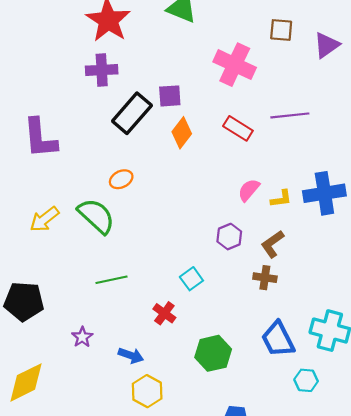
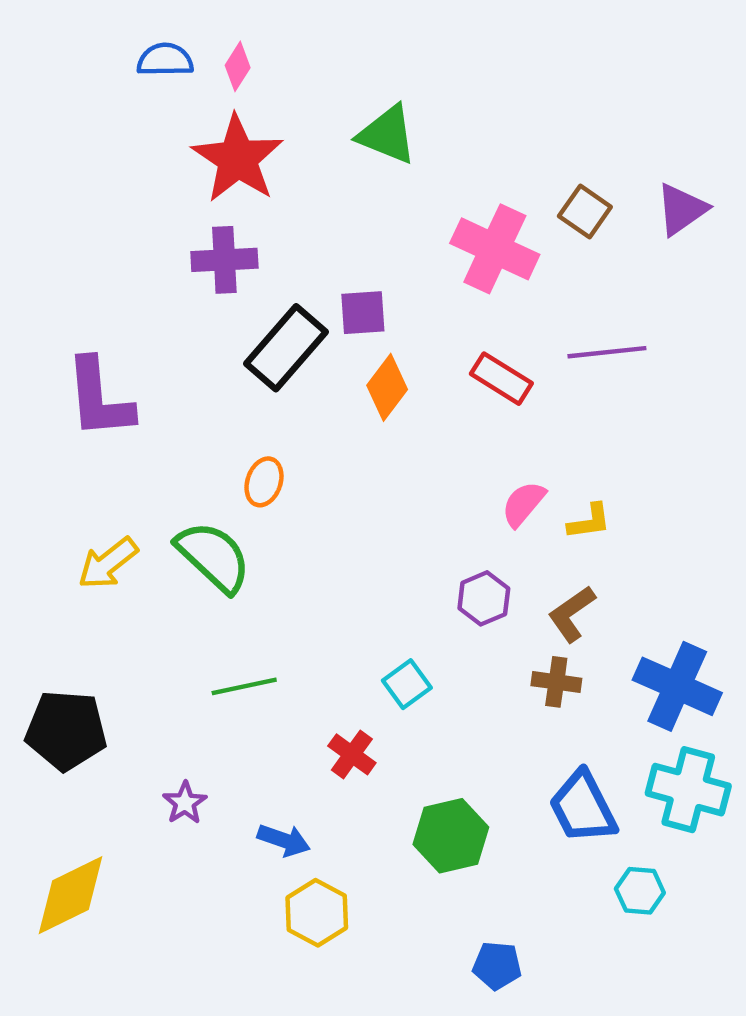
brown square: (281, 30) -> (585, 212), moved, turned 30
orange ellipse: (121, 179) -> (264, 482), turned -45
blue cross: (324, 193) -> (677, 686), moved, turned 33

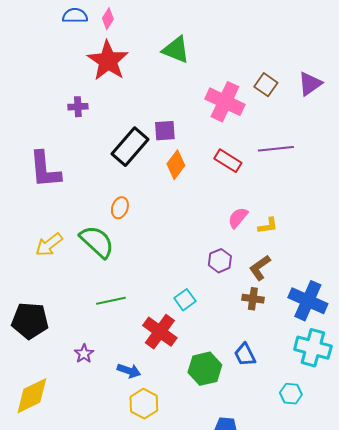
purple cross: (224, 260) -> (78, 107), moved, size x0.7
red cross: (352, 754) -> (160, 332), size x1.6
blue trapezoid: (583, 807) -> (245, 355), moved, size x0.7

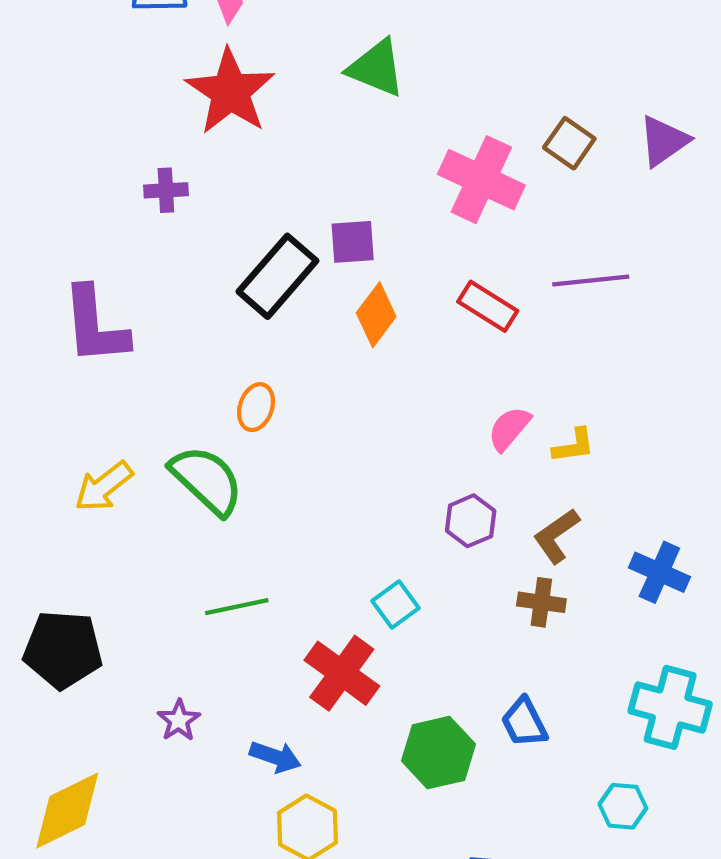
blue cross: (308, 301) -> (659, 572), moved, size x0.7

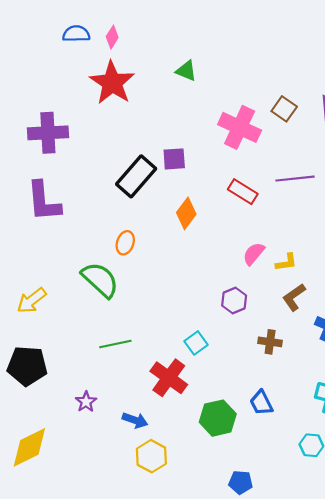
green triangle: (376, 68) -> (186, 71), size x0.7
purple cross: (166, 190) -> (48, 133), moved, size x1.8
orange diamond: (376, 315) -> (186, 213), moved
yellow arrow: (104, 486) -> (32, 300), moved
brown L-shape: (556, 536) -> (294, 297), moved

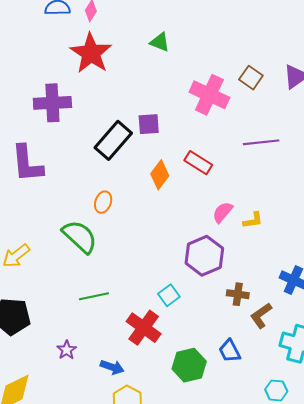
purple cross: (48, 133) -> (52, 103), moved
red rectangle: (243, 192) -> (198, 163), moved
brown L-shape: (294, 297) -> (261, 316), moved
purple hexagon: (234, 300) -> (204, 256), size x1.6

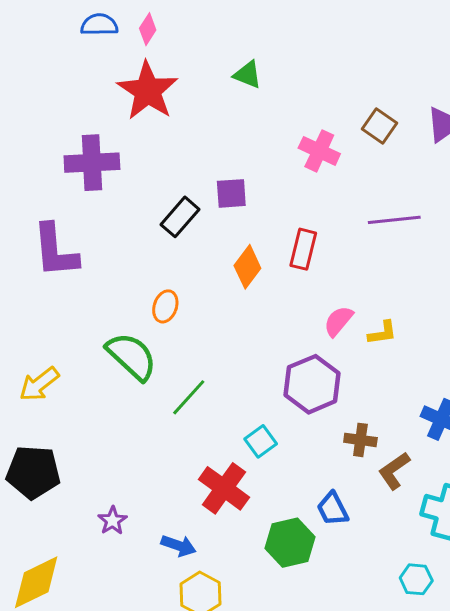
pink cross: (209, 95) -> (319, 151), size x0.7
black rectangle: (113, 140) -> (180, 217), size x0.7
red rectangle: (198, 163) -> (303, 249), turned 72
green line: (94, 296) -> (189, 397), moved, turned -36
blue trapezoid: (230, 351) -> (333, 509), moved

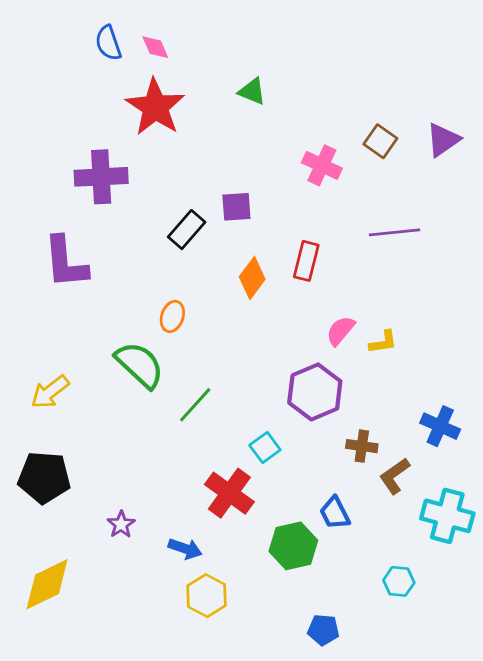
blue semicircle: (99, 25) -> (108, 43), turned -108
pink diamond: (148, 29) -> (155, 47), turned -56
cyan hexagon: (416, 579) -> (399, 581), moved

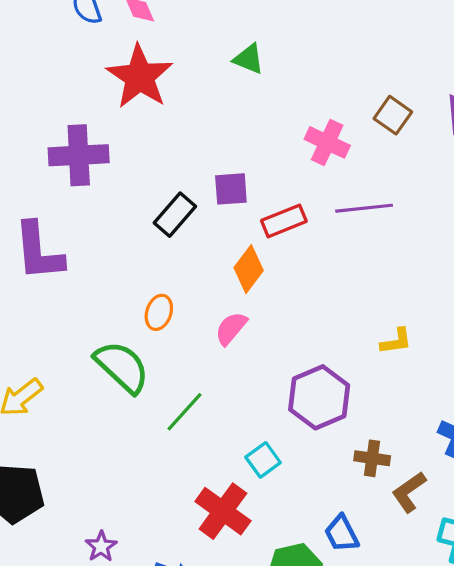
purple line: (395, 232) -> (364, 208), moved
red rectangle: (306, 261) -> (284, 221), moved, turned 54
pink semicircle: (340, 331) -> (231, 328), moved

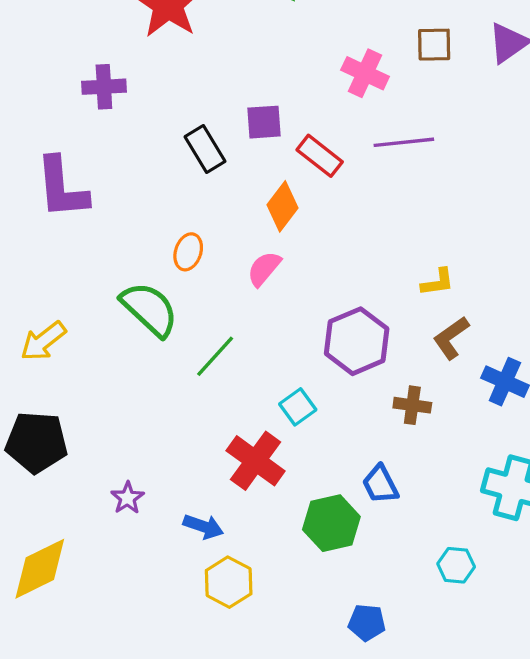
brown square: (393, 115) -> (434, 45), turned -36
purple cross: (79, 155) -> (104, 87), size x0.7
black rectangle: (175, 215) -> (205, 149), turned -72
red rectangle: (284, 221) -> (320, 156), turned 60
brown L-shape: (409, 492) -> (451, 338), moved

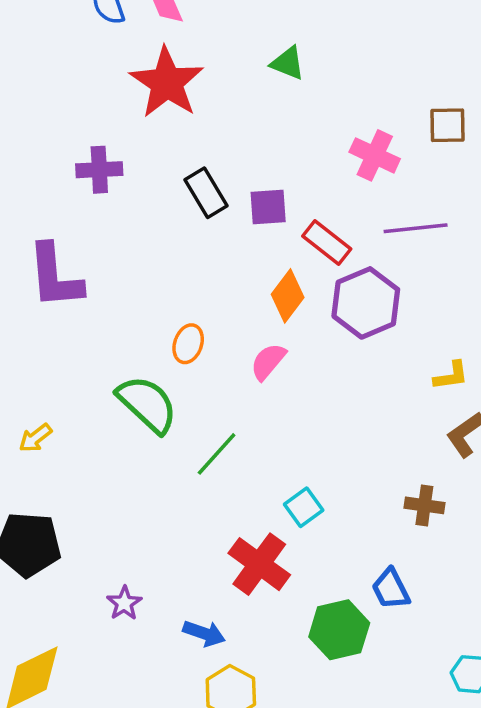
black rectangle: (205, 149) -> (206, 193), moved
yellow arrow: (43, 341) -> (35, 438), size x0.7
purple hexagon: (357, 341) -> (366, 303), moved

